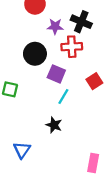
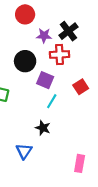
black cross: (81, 22) -> (68, 31), turned 30
blue triangle: (22, 150) -> (24, 151), moved

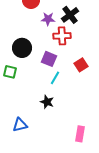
black circle: (25, 61) -> (22, 48), moved
blue triangle: (24, 151) -> (20, 125), moved, turned 42

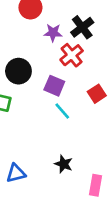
red cross: (62, 36) -> (72, 55), turned -36
cyan line: (55, 78) -> (62, 111), turned -72
black star: (47, 102) -> (64, 164), moved

